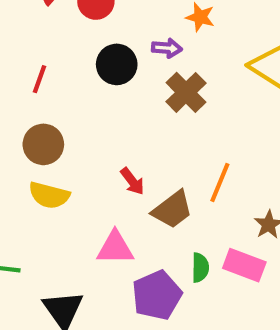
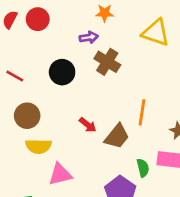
black circle: (117, 64) -> (62, 72), moved
red line: (40, 79) -> (15, 76), turned -66
pink triangle: (115, 248) -> (60, 174), moved

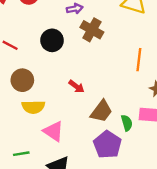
orange line: (142, 112) -> (139, 60), moved
brown trapezoid: (117, 136) -> (101, 111), moved
pink triangle: (60, 174) -> (53, 131), turned 50

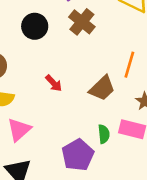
brown trapezoid: (101, 111) -> (102, 88), moved
pink triangle: (53, 131) -> (19, 130), turned 35

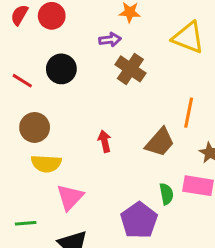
black circle: (35, 26) -> (61, 69), moved
red arrow: (54, 83) -> (105, 141), turned -144

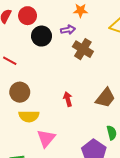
black circle: (61, 69) -> (41, 36), moved

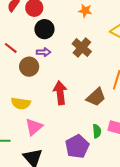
purple arrow: (68, 30) -> (44, 52), moved
brown circle: (20, 92) -> (29, 67), moved
red arrow: (68, 99) -> (60, 93), size x1.6

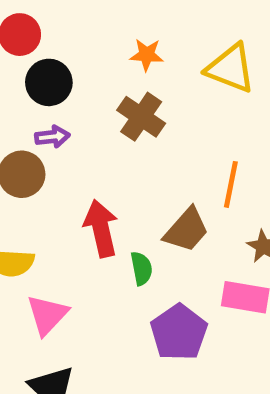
orange star: (85, 11) -> (147, 55), moved
green semicircle: (97, 131) -> (141, 268), moved
purple pentagon: (77, 146) -> (179, 332), moved

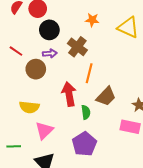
brown cross: (141, 117) -> (77, 47), moved
orange line: (231, 184) -> (89, 73), moved
purple pentagon: (179, 332) -> (84, 144), moved

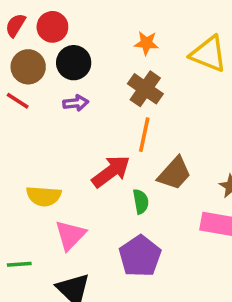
brown cross: (77, 47) -> (145, 89), moved
brown circle: (36, 69) -> (28, 67), moved
red arrow: (69, 94) -> (111, 171), turned 65

